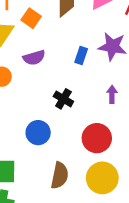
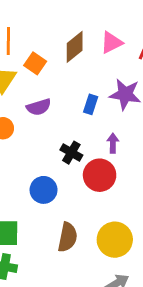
purple arrow: (112, 94) -> (113, 143), moved
red circle: (97, 138) -> (100, 175), moved

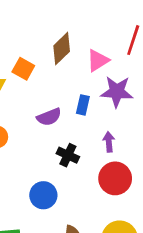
pink triangle: (111, 43) -> (98, 60), moved
purple semicircle: (39, 107) -> (49, 117), moved
red circle: (100, 175) -> (115, 178), moved

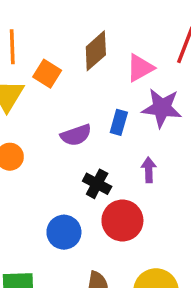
red circle: (115, 178) -> (122, 221), moved

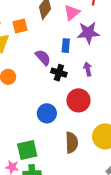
orange square: (47, 74) -> (20, 26), turned -35
purple semicircle: (76, 135) -> (43, 57), turned -102
black cross: (97, 184) -> (59, 73), moved

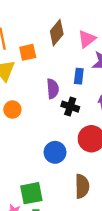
purple semicircle: (43, 57) -> (53, 89), turned 36

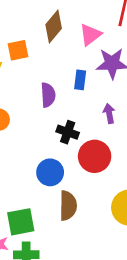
black cross: (70, 107) -> (68, 132), moved
brown semicircle: (82, 186) -> (68, 206), moved

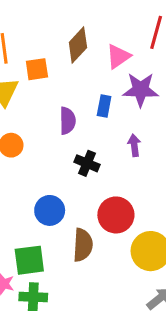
red circle: (95, 156) -> (116, 215), moved
blue circle: (50, 172) -> (50, 210), moved

